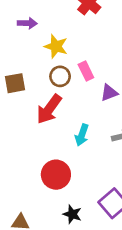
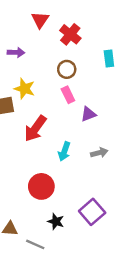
yellow star: (56, 46) -> (24, 89), moved
brown circle: (60, 76) -> (67, 69), moved

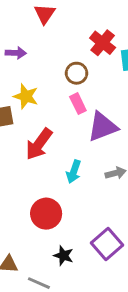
red cross: (70, 34) -> (103, 43), moved
purple triangle: (88, 114) -> (103, 127), size x1.6

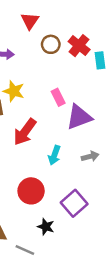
brown circle: (77, 73) -> (51, 44), moved
purple square: (107, 244) -> (74, 203), moved

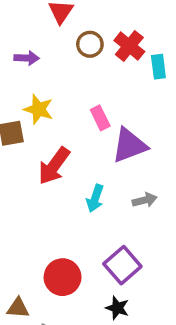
red circle: (31, 191) -> (63, 277), moved
black star: (46, 227) -> (117, 308), moved

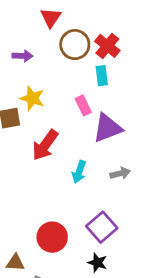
brown circle: (90, 44) -> (75, 45), size x1.4
cyan rectangle: (158, 67) -> (102, 76), moved

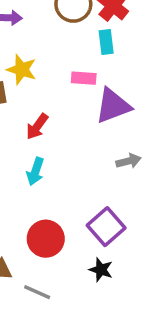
pink rectangle: (83, 105) -> (84, 78), turned -60
red arrow: (45, 145) -> (37, 126), size x0.7
cyan arrow: (79, 172) -> (35, 171), moved

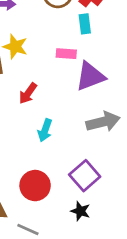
gray arrow: (129, 161) -> (103, 122), size x1.6
cyan arrow: (35, 171) -> (45, 130), moved

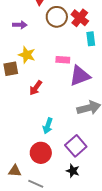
cyan rectangle: (85, 24) -> (91, 39), moved
cyan arrow: (45, 130) -> (48, 126), moved

